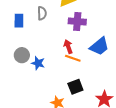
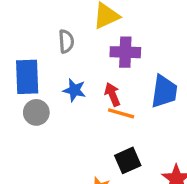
blue rectangle: (19, 21) -> (27, 77), moved, size x1.5
blue trapezoid: (99, 46) -> (164, 91), turned -40
blue star: (38, 63) -> (74, 90), moved

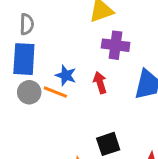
gray semicircle: (66, 41) -> (27, 24), moved
orange line: (121, 113) -> (55, 92), moved

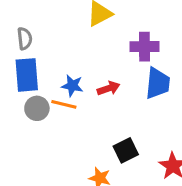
purple cross: (116, 45) -> (144, 47), moved
red arrow: (100, 83) -> (109, 88), turned 95

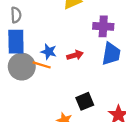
gray circle: (37, 108) -> (22, 67), size x1.5

